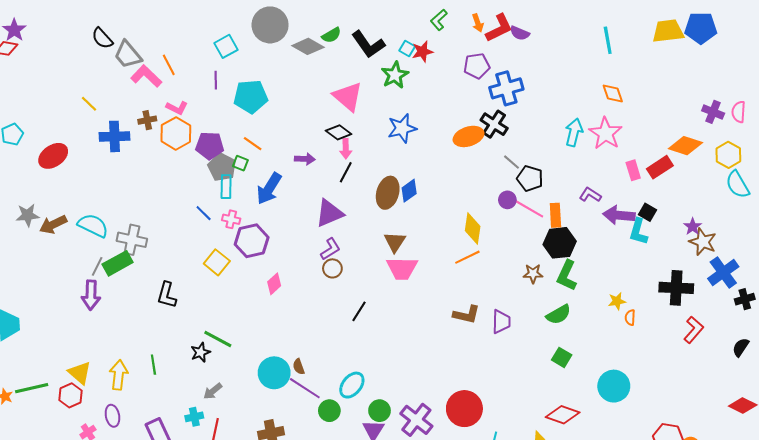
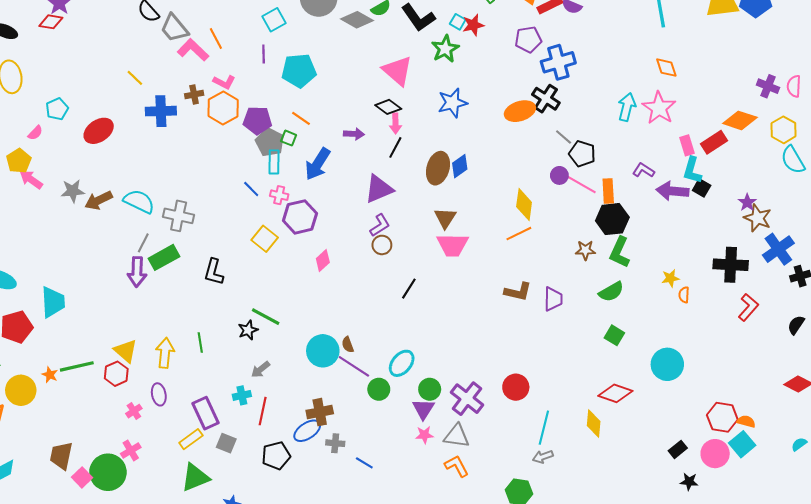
cyan L-shape: (638, 232) -> (692, 170), moved
green rectangle: (118, 263) -> (164, 257), moved
red circle: (464, 409) -> (516, 387), size x0.7

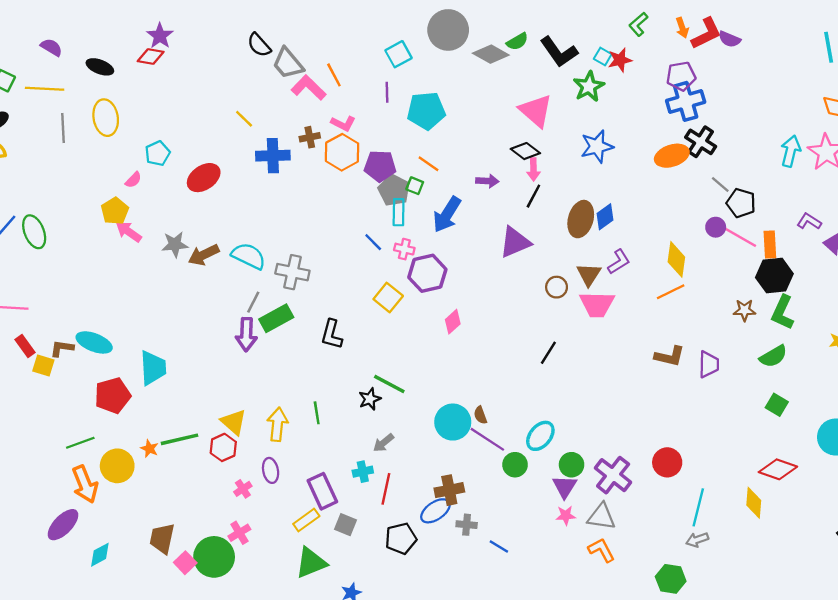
blue cross: (558, 62) -> (686, 101), moved
purple L-shape: (380, 225) -> (619, 262), moved
brown circle: (382, 245) -> (557, 287), moved

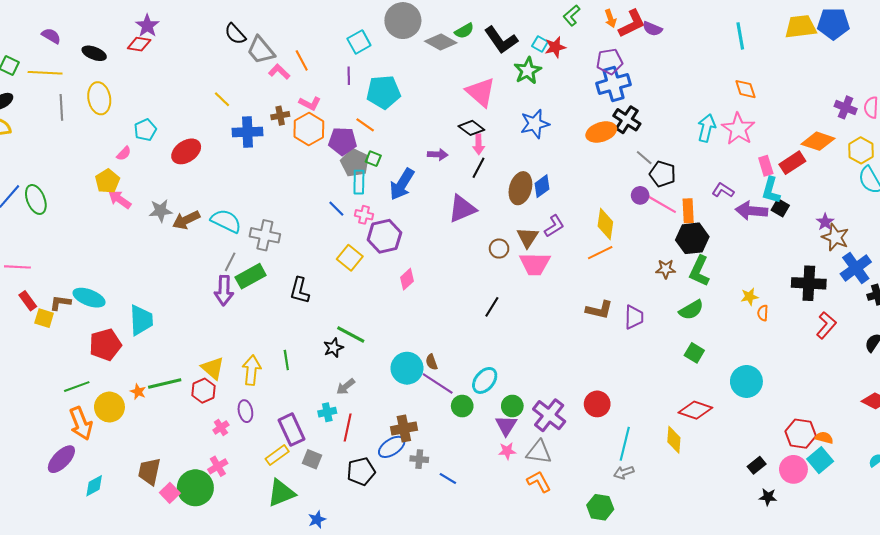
pink L-shape: (309, 88) -> (279, 72), size x0.7
orange line: (429, 164) -> (365, 125), moved

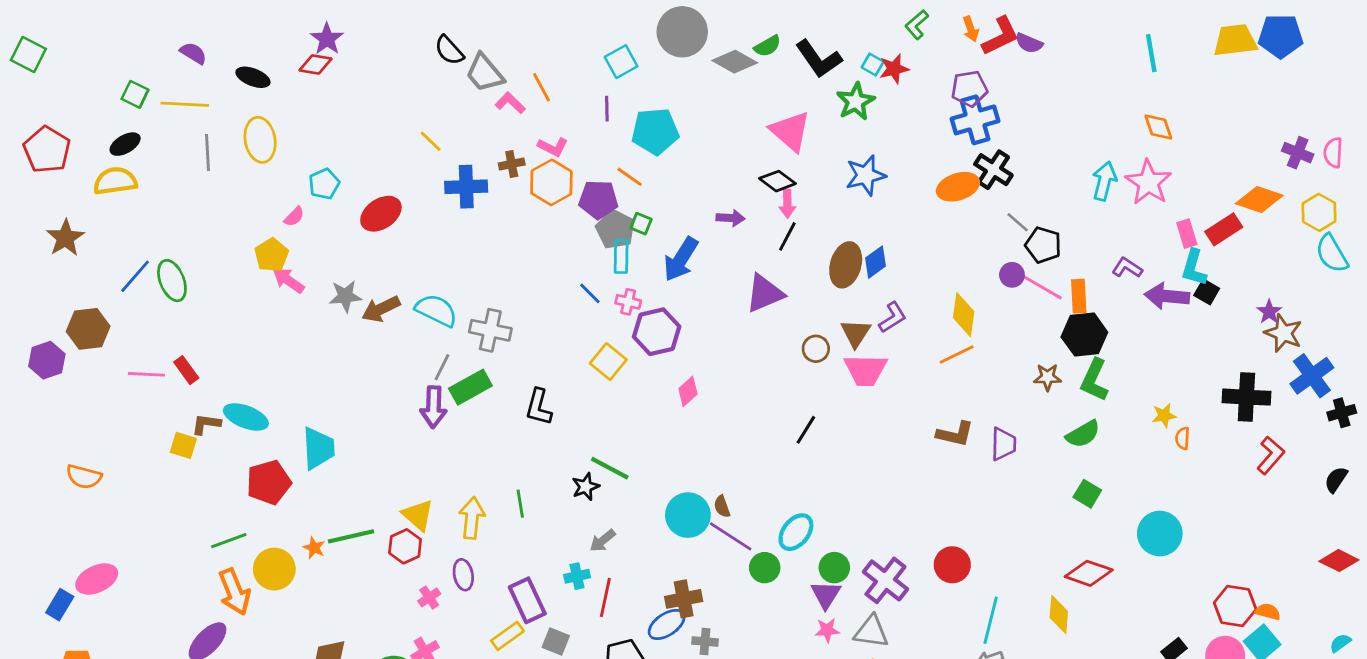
red rectangle: (28, 301) -> (186, 370), moved

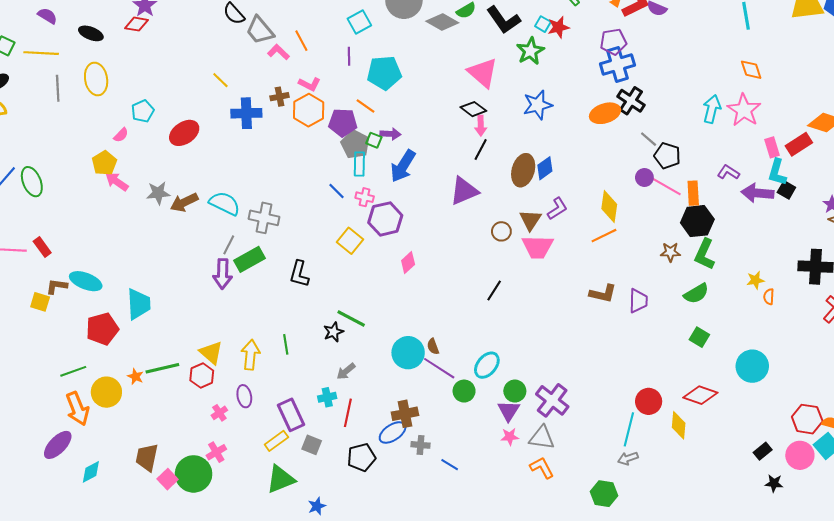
purple arrow: (731, 218) -> (390, 134), moved
red circle: (952, 565) -> (649, 401), moved

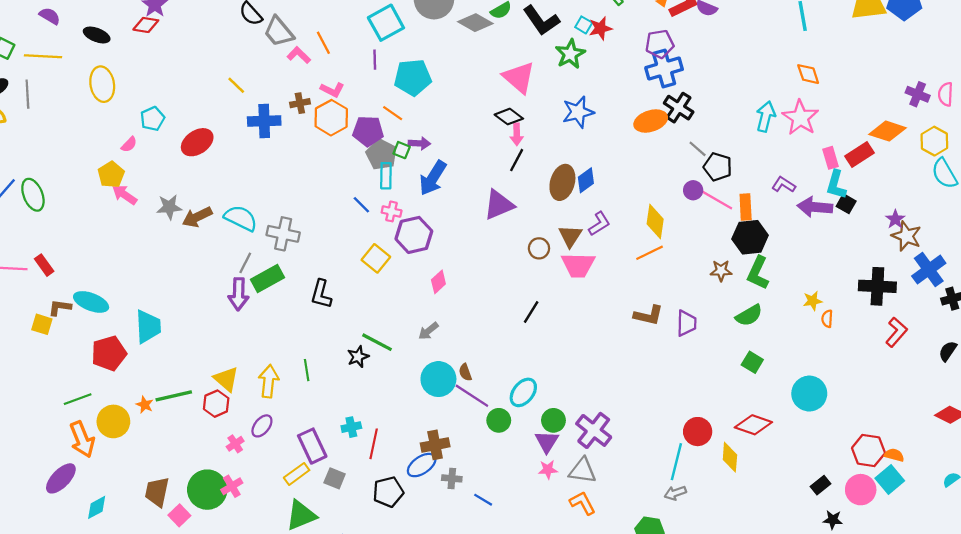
cyan square: (359, 22) -> (386, 23), size x1.4
gray line: (58, 88) -> (27, 94), moved
gray arrow: (346, 371) -> (428, 331), moved
purple ellipse: (244, 396) -> (262, 426), turned 50
green circle: (194, 474) -> (207, 490), moved

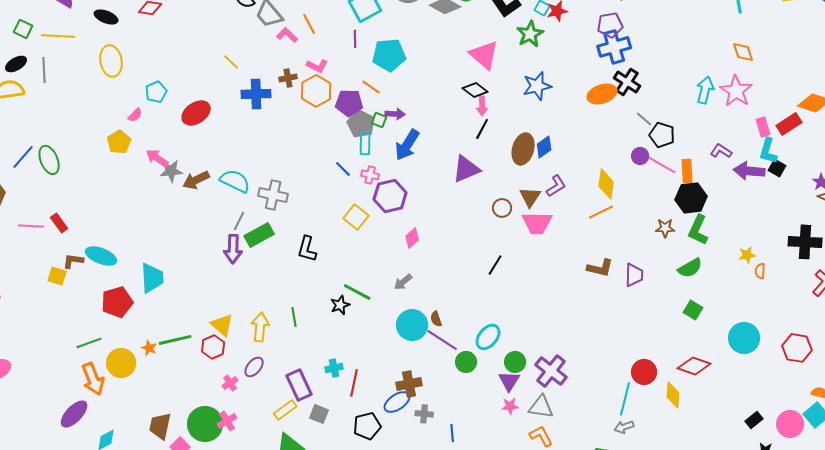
pink arrow: (125, 195) -> (157, 158), moved
red hexagon: (868, 451) -> (797, 348), moved
blue line: (483, 500) -> (452, 433), turned 54

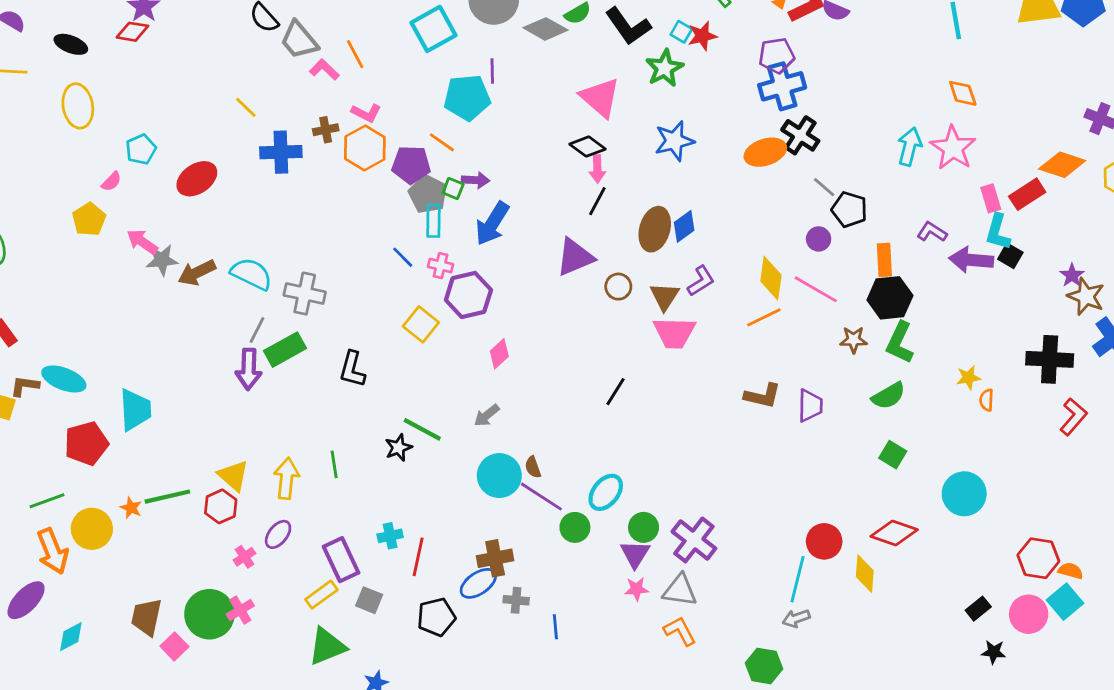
purple line: (355, 39) -> (492, 71), moved
pink line: (660, 164) -> (816, 289), moved
brown circle: (502, 208) -> (618, 287), moved
red hexagon: (797, 348) -> (1038, 558), moved

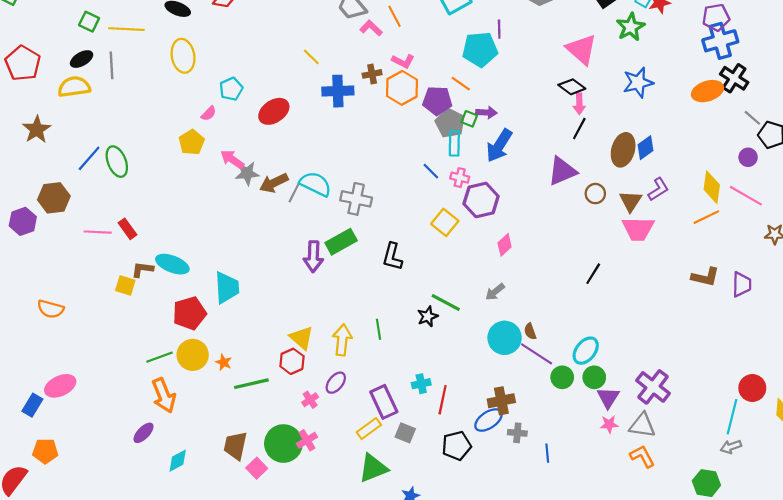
gray line: (257, 330) -> (294, 193), moved
green line: (167, 497) -> (251, 384), moved
green circle: (644, 527) -> (594, 377), moved
yellow circle: (92, 529) -> (193, 355), moved
purple ellipse: (26, 600) -> (144, 433), size x0.7

